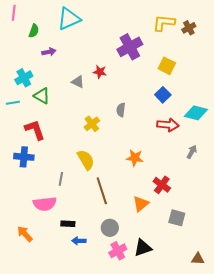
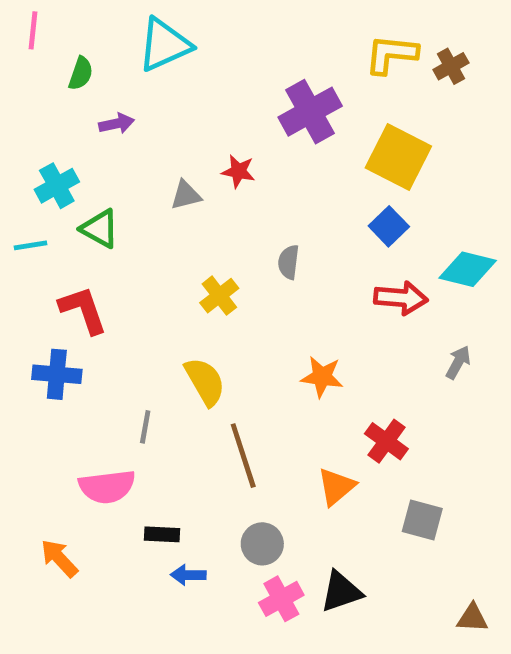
yellow square: (167, 66) -> (398, 157), size x1.5
gray triangle: (78, 82) -> (186, 195), turned -40

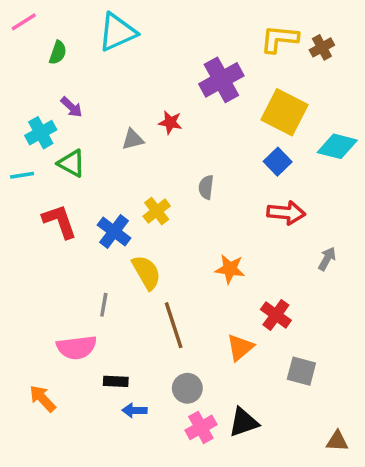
pink line: (33, 30) -> (24, 22), turned 52
purple arrow: (117, 124) -> (71, 107), moved, turned 55
cyan diamond: (468, 269) -> (337, 146), moved
blue cross: (57, 374) -> (114, 231), moved, turned 32

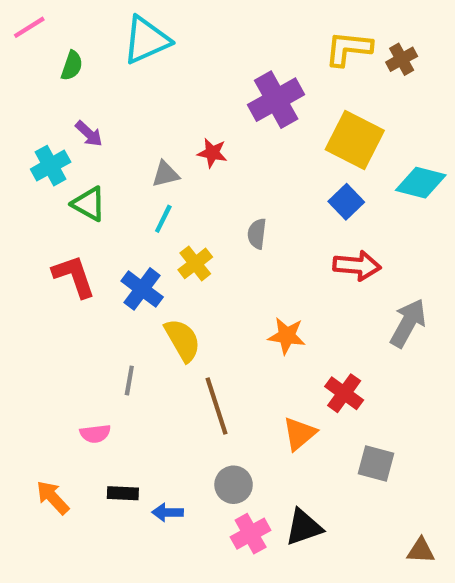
cyan line: (22, 175) -> (163, 219), moved, turned -55
gray arrow: (327, 259) -> (408, 323), size x1.6
pink semicircle: (77, 347) -> (95, 434), size x0.6
black rectangle: (116, 381) -> (123, 493), moved

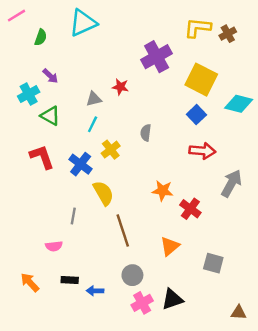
red cross: (344, 393) -> (190, 209), moved

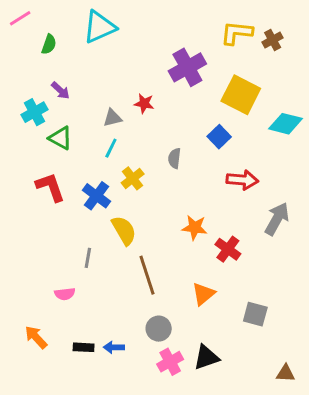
blue square: (196, 115) -> (219, 137), moved
black rectangle: (70, 280) -> (84, 347), moved

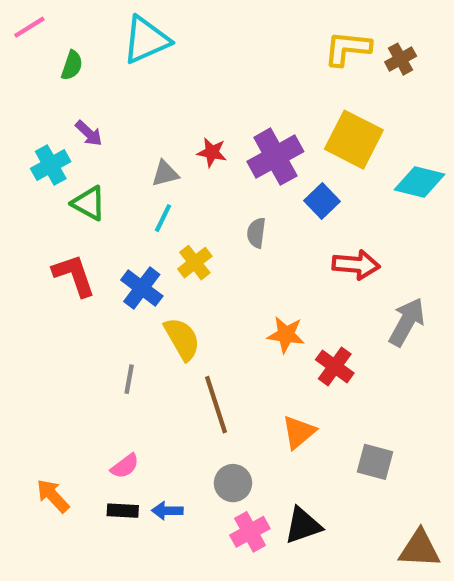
purple cross: (187, 67) -> (275, 157), moved
pink semicircle: (65, 294) -> (125, 466), moved, turned -30
brown triangle: (286, 373) -> (420, 549), size x1.5

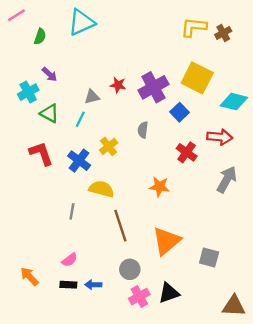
cyan line: (163, 218) -> (80, 119), moved
red arrow: (356, 265) -> (220, 137), moved
yellow semicircle: (182, 339) -> (101, 189), turned -45
red cross: (335, 366) -> (187, 152), moved
orange triangle: (299, 432) -> (166, 241), size x1.5

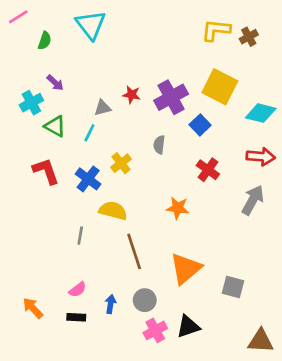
cyan triangle: (81, 22) -> (91, 25), turned -44
red arrow: (220, 137) -> (261, 157), moved
blue arrow: (93, 285) -> (110, 304), moved, turned 98

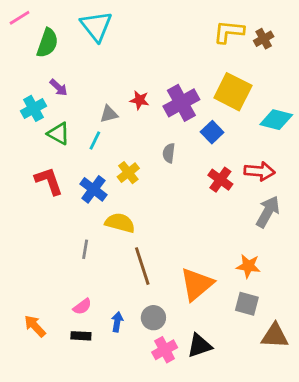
green semicircle: (45, 41) -> (47, 43), size x1.5
red arrow: (261, 157) -> (259, 171), moved
orange star: (178, 208) -> (248, 266), moved
brown triangle: (261, 341) -> (275, 336), moved

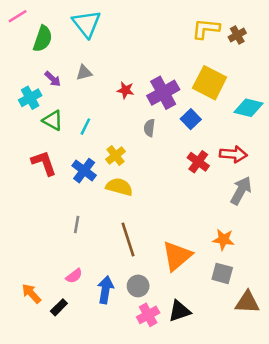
gray triangle: (109, 114) -> (84, 73), moved
gray semicircle: (169, 153) -> (149, 128), moved
yellow semicircle: (120, 223) -> (119, 187), moved
blue arrow: (117, 322) -> (105, 290), size x1.5
black rectangle: (81, 336) -> (59, 307), moved, turned -48

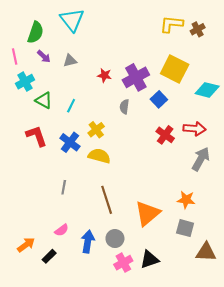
pink line: (18, 16) -> (15, 56), moved, turned -70
purple arrow: (53, 79) -> (44, 56), moved
orange arrow: (31, 294) -> (26, 245), turned 96

